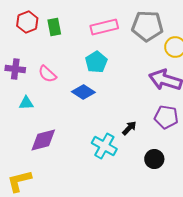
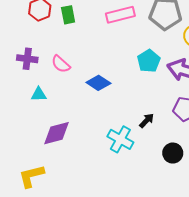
cyan pentagon: (96, 62) -> (149, 61), moved

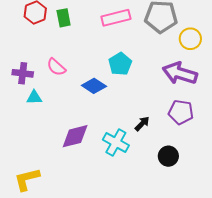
purple cross: (27, 59) -> (23, 73), moved
cyan pentagon: (149, 61) -> (120, 64), moved
purple diamond: (57, 133) -> (75, 136), moved

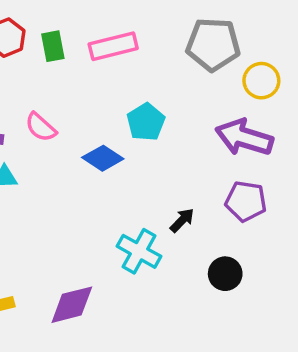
pink rectangle: (116, 18) -> (113, 46), moved
purple diamond: (75, 136) -> (72, 305), moved

